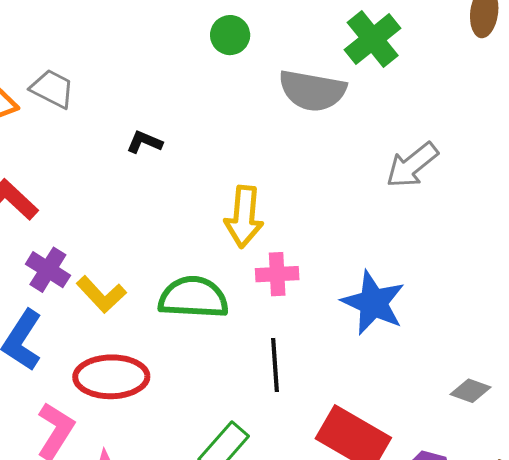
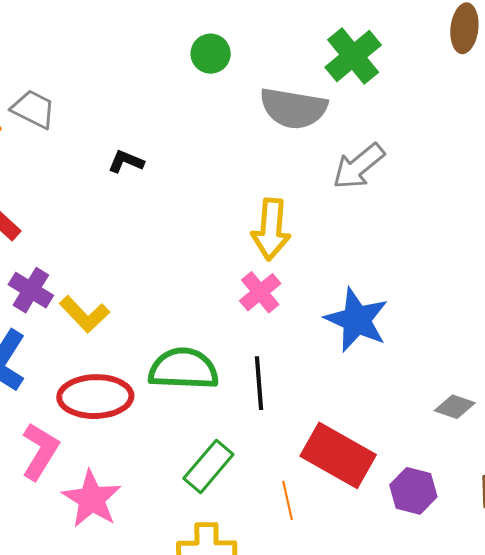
gray arrow: (412, 165) -> (359, 166), moved
yellow arrow: (244, 217) -> (271, 229), moved
pink cross: (277, 274) -> (260, 292), turned -36
green semicircle: (193, 297) -> (183, 369), moved

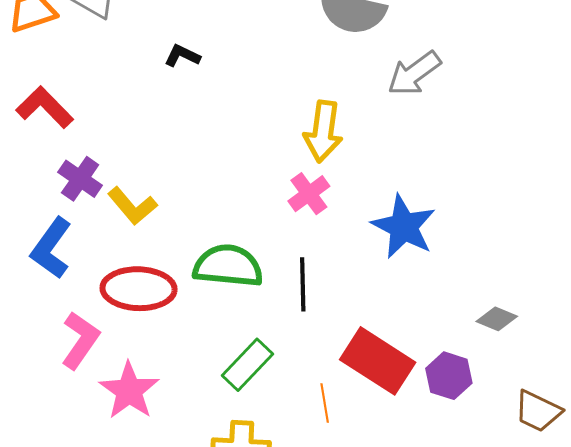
purple hexagon: (413, 491) -> (449, 376), moved

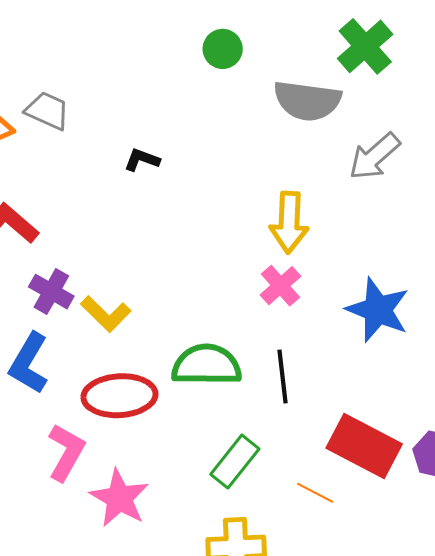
orange line: (325, 403) -> (315, 493), turned -48

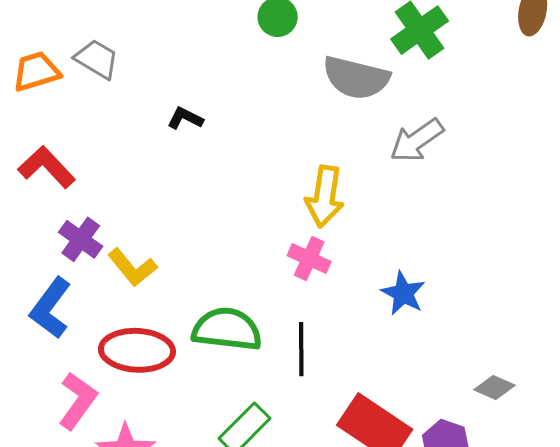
pink cross: (280, 286) -> (309, 259), turned -30
blue star: (378, 310) -> (403, 293), size x0.7

